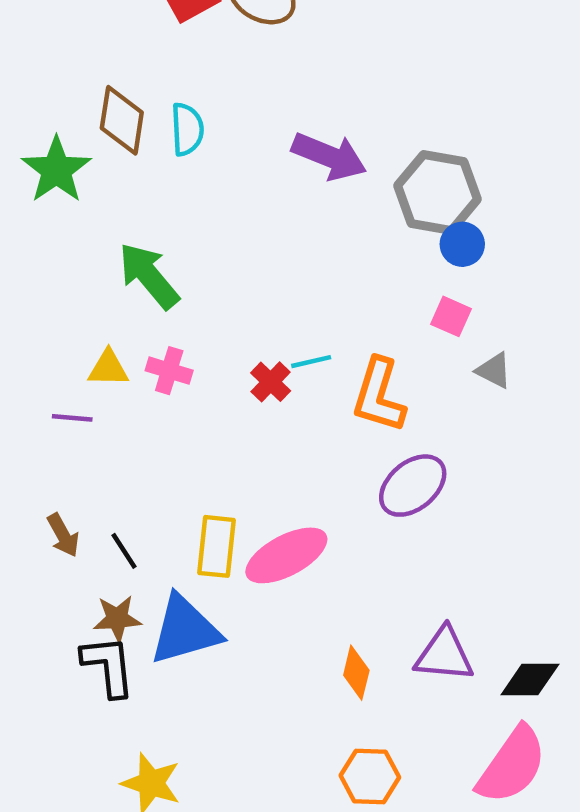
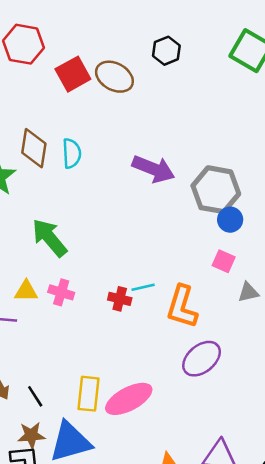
gray triangle: (494, 371) -> (248, 292), turned -40
red cross: (271, 382) -> (120, 299), turned -30

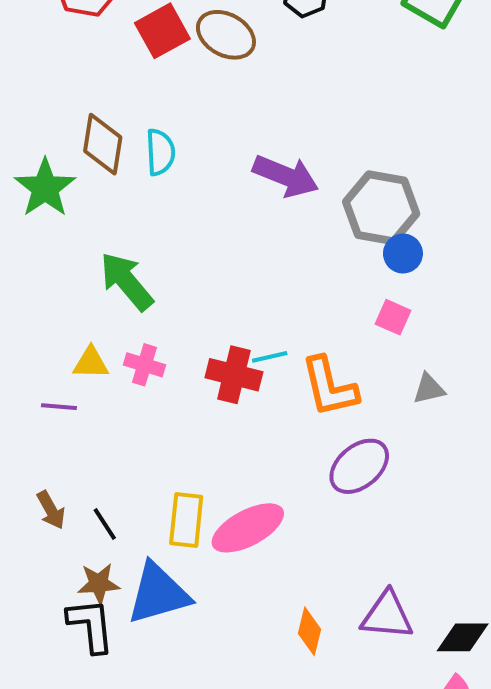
gray triangle: (248, 292) -> (429, 389), moved
red cross: (120, 299) -> (234, 375), size x1.5
orange L-shape: (182, 307) -> (329, 387), turned -30

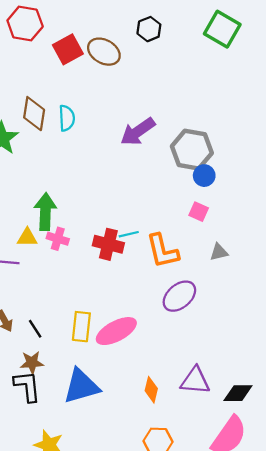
purple arrow: (286, 176) -> (138, 132), turned 123
green arrow: (127, 281) -> (45, 212), moved, turned 42
blue triangle: (158, 594) -> (81, 386), moved

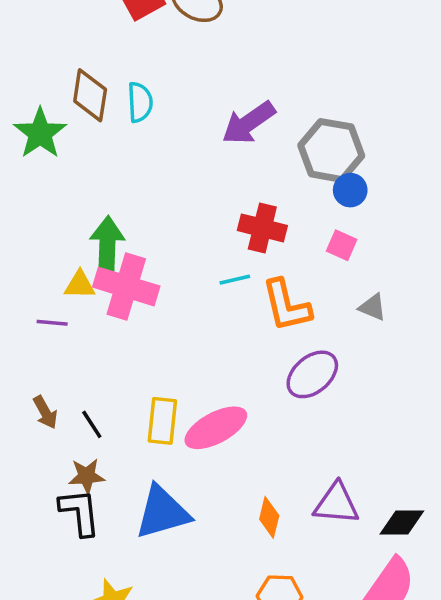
pink cross: (58, 239) -> (126, 287), size x1.8
red cross: (108, 244) -> (262, 228), moved
gray triangle: (219, 252) -> (373, 307), turned 36

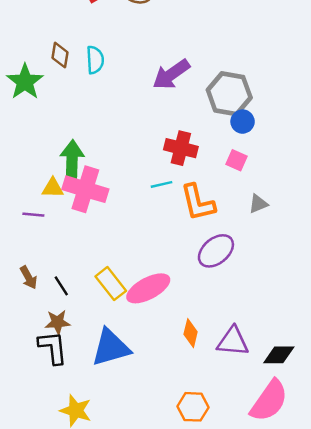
brown diamond: (90, 95) -> (60, 55), size x0.7
gray triangle: (373, 307) -> (258, 204), turned -45
yellow rectangle: (162, 421) -> (111, 284), turned -44
orange diamond: (269, 517) -> (191, 333), moved

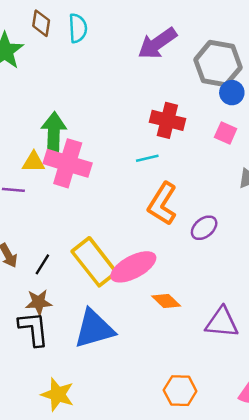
orange L-shape: (198, 203) -> (162, 204), moved, turned 45
purple ellipse: (216, 251) -> (204, 228), size x0.7
yellow rectangle: (111, 284) -> (94, 262), size x1.4
black line: (61, 286) -> (42, 264), turned 65
orange diamond: (191, 333) -> (166, 301), moved, turned -60

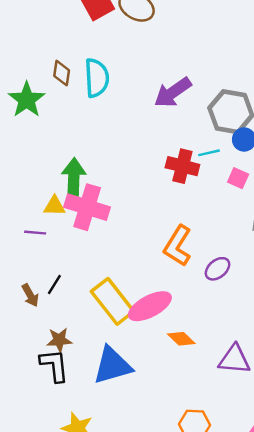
cyan semicircle: (78, 28) -> (97, 78), size x1.4
cyan line: (147, 158) -> (209, 153), moved
black line: (42, 264) -> (54, 284), moved

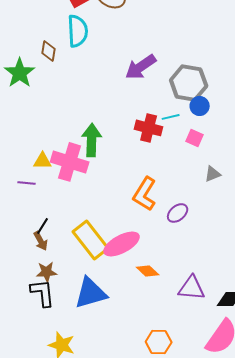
cyan semicircle: (97, 78) -> (78, 31), moved
green arrow: (74, 178) -> (92, 140), moved
brown arrow: (30, 295) -> (41, 241), moved

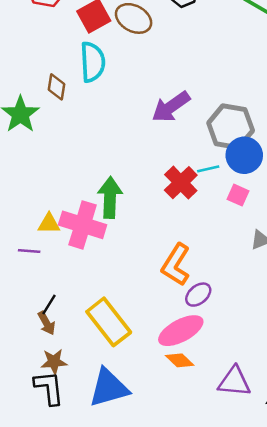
blue circle: (200, 106) -> (244, 155), size x1.5
red cross: (149, 128) -> (181, 183), turned 32
purple ellipse: (178, 213) -> (198, 295), moved
pink ellipse: (122, 244) -> (181, 331), moved

